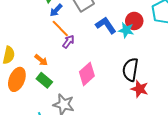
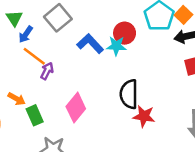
green rectangle: (44, 80) -> (35, 115), moved, turned 35

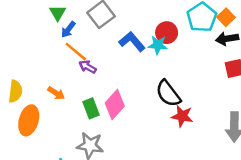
purple arrow: (47, 71) -> (88, 67), turned -90
black semicircle: (129, 94) -> (168, 94), turned -40
green rectangle: (35, 115) -> (91, 108), moved

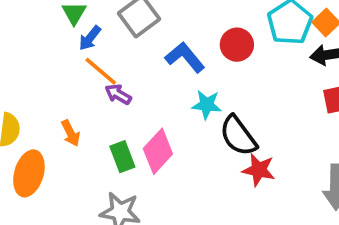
cyan star: (158, 45) -> (207, 105), moved
orange arrow: (56, 93) -> (71, 133), turned 30

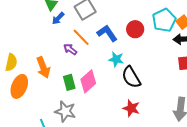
orange line: (101, 71) -> (81, 37), moved
orange arrow: (71, 133) -> (43, 67), size x1.5
red star: (259, 170) -> (131, 108), moved

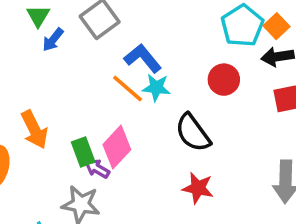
red circle: (135, 29) -> (224, 80), moved
orange line: (81, 37) -> (128, 88), moved
purple arrow: (70, 49) -> (97, 169), moved
cyan star: (116, 59) -> (156, 88), moved

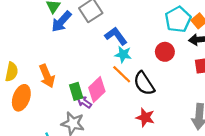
blue arrow: (53, 40) -> (61, 22), size x1.5
orange line: (128, 88) -> (122, 74), moved

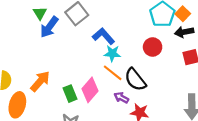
orange arrow: (47, 76) -> (40, 81), turned -110
purple arrow: (84, 102) -> (121, 98), moved

